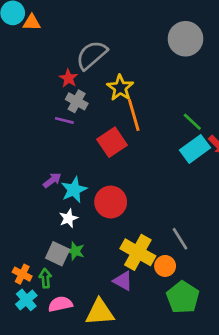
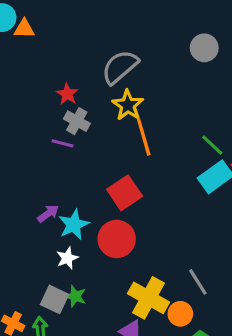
gray circle: (185, 39) -> (204, 48), size x0.7
gray semicircle: (92, 55) -> (120, 67), moved
red square: (112, 142) -> (125, 193), moved

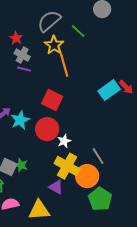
purple line: (62, 143) -> (24, 69), moved
green line: (212, 145) -> (78, 31), moved
red square: (125, 193) -> (52, 100), turned -30
white star: (67, 258) -> (64, 141), moved
orange circle: (180, 314) -> (87, 176), size x1.5

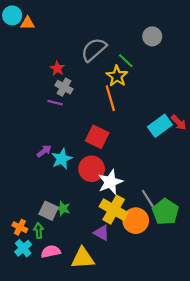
yellow star: (54, 45) -> (117, 76), moved
purple line: (24, 69) -> (55, 103), moved
white star: (64, 141) -> (110, 182), size x1.6
green pentagon: (100, 199) -> (165, 212), moved

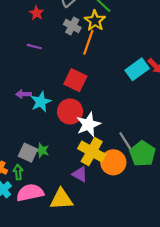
gray cross: (64, 87) -> (72, 26), moved
orange line: (110, 98) -> (88, 42), turned 35
purple arrow: (44, 151) -> (24, 94), turned -144
pink semicircle: (51, 252) -> (30, 193), size x1.4

